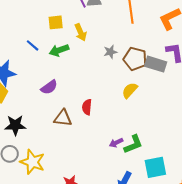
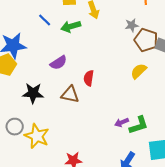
gray star: (110, 52) -> (132, 25), moved
red semicircle: (87, 107) -> (89, 78), moved
black star: (15, 125) -> (33, 93), moved

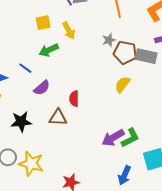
blue line: (45, 20) -> (25, 68), moved
purple arrow: (122, 122) -> (113, 138), size x1.6

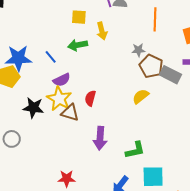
purple arrow: (113, 138) -> (100, 138), moved, turned -70
yellow star: (31, 164) -> (59, 99), moved

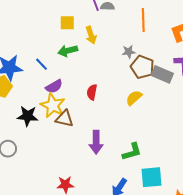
red semicircle: (90, 98) -> (92, 92), moved

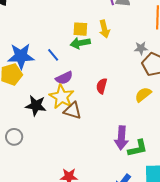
yellow square: (67, 23) -> (80, 29), moved
purple arrow: (96, 142) -> (121, 138), moved

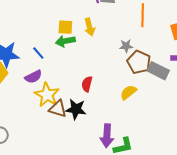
purple semicircle: (64, 78) -> (33, 77), moved
black star: (36, 106) -> (76, 109), moved

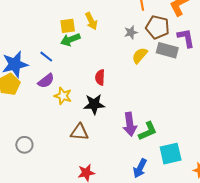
brown pentagon: (139, 62) -> (157, 27), moved
yellow semicircle: (128, 92) -> (140, 56), moved
yellow star: (47, 95) -> (63, 96), size x0.7
brown triangle: (58, 109) -> (79, 132), moved

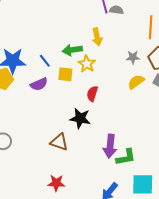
yellow square: (68, 26) -> (65, 74), moved
yellow star: (63, 96) -> (87, 64), moved

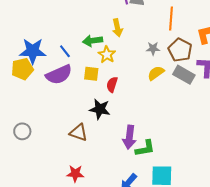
yellow square: (65, 74) -> (91, 74), moved
purple semicircle: (39, 84) -> (59, 75), size x1.5

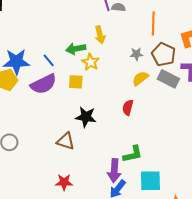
red semicircle: (112, 85) -> (128, 107), moved
purple arrow: (129, 137) -> (114, 171), moved

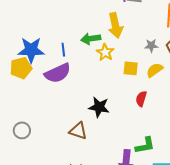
yellow arrow: (100, 35) -> (115, 25), size x1.4
blue line: (49, 60) -> (63, 50), turned 32
yellow square: (76, 82) -> (131, 68), moved

